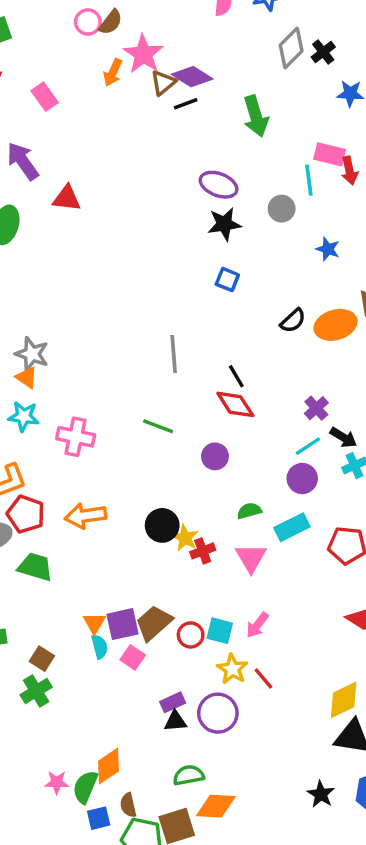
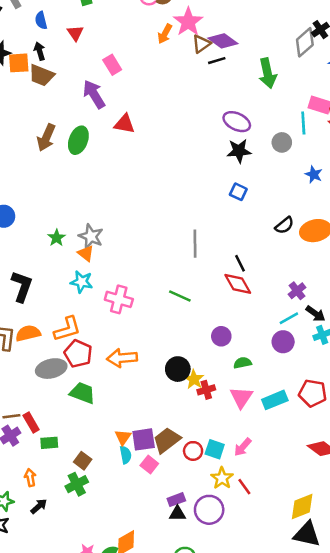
gray diamond: (291, 48) -> (305, 42), moved
pink rectangle: (45, 97) -> (112, 65), moved
purple circle: (215, 456) -> (221, 336), moved
cyan rectangle: (292, 527) -> (275, 400), moved

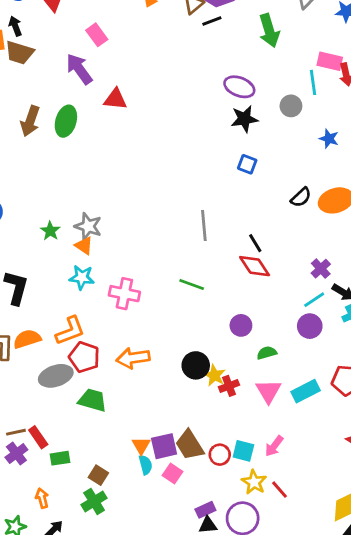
brown trapezoid: (167, 440) -> (190, 445), turned -80

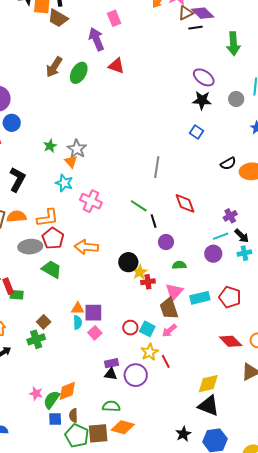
black line: (255, 243) -> (154, 221), moved
orange triangle: (141, 445) -> (78, 308), turned 48
brown trapezoid: (190, 445) -> (169, 308), moved
green rectangle: (60, 458) -> (17, 295), moved

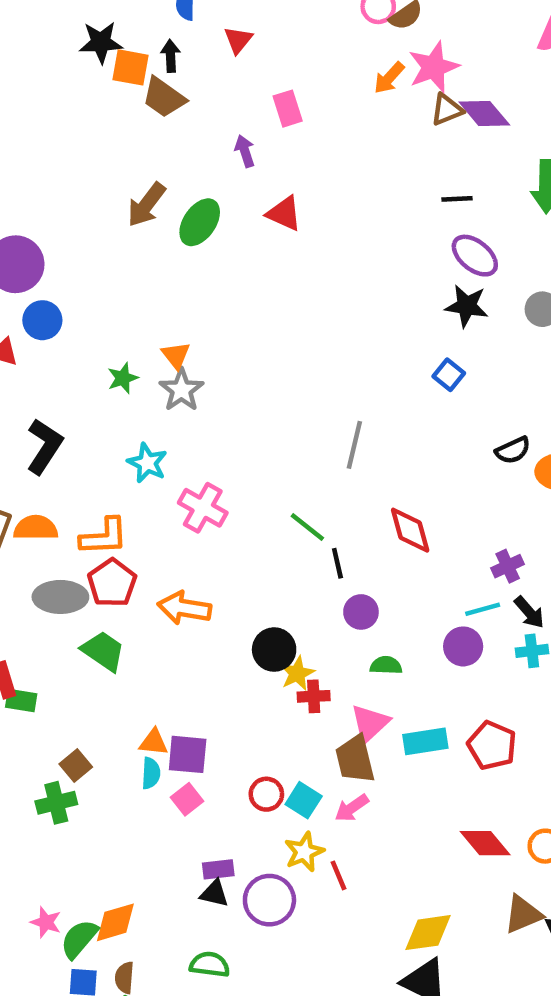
black line: (196, 28) -> (457, 199), moved
purple arrow: (96, 39) -> (245, 151), size x0.6
orange triangle: (71, 161) -> (176, 355), moved

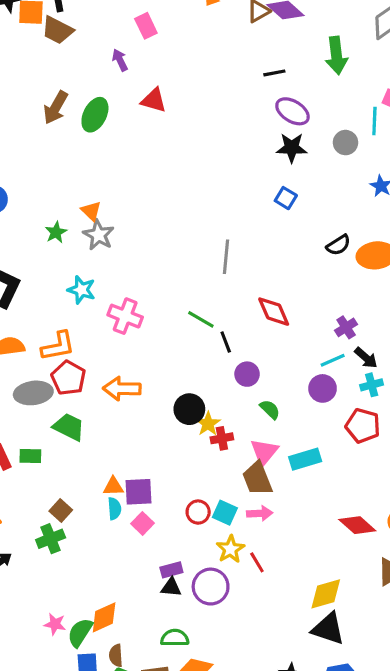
green semicircle: (386, 665) -> (270, 409), turned 50
green rectangle: (21, 701) -> (30, 456), moved
red pentagon: (492, 745) -> (363, 426), moved
pink arrow: (352, 808) -> (260, 513), turned -140

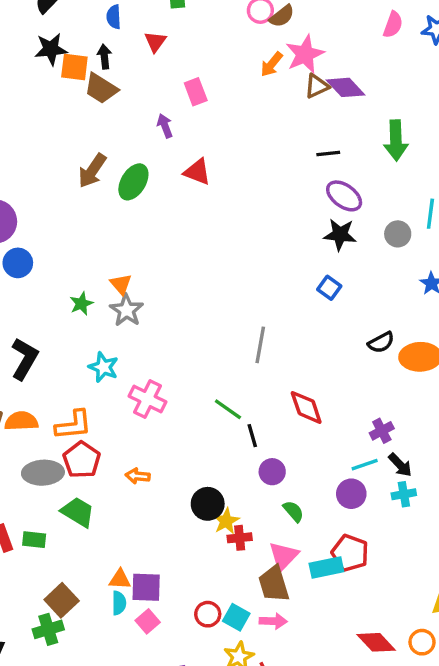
orange arrow: (122, 389) -> (138, 476), size x0.6
red pentagon: (363, 426) -> (350, 553), moved
brown square: (61, 510) -> (62, 600), size x1.4

